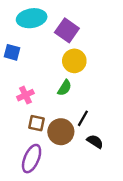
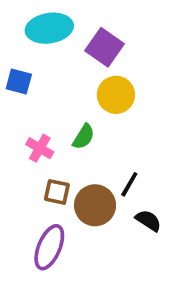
green semicircle: (65, 88) -> (84, 137), moved
pink cross: (25, 95) -> (40, 148), turned -35

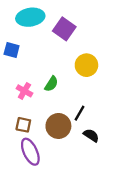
yellow circle: (116, 95) -> (86, 65), moved
brown square: (57, 192) -> (23, 125), moved
purple ellipse: (49, 247) -> (30, 152), turned -48

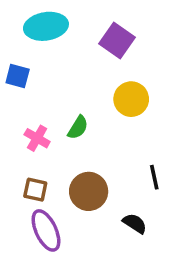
purple square: (64, 29) -> (117, 41), moved
black line: (79, 113) -> (154, 177), moved, turned -42
black semicircle: (91, 135) -> (135, 223), moved

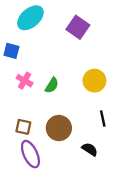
cyan ellipse: (46, 26) -> (30, 18), turned -32
yellow circle: (131, 99) -> (94, 81), moved
pink cross: (37, 138) -> (25, 81), moved

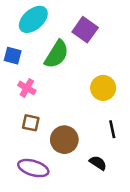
green semicircle: (52, 85) -> (57, 54), moved, size x1.6
brown square: (23, 127) -> (31, 123), moved
purple ellipse: (30, 154) -> (33, 168), turned -48

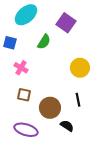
green semicircle: (57, 54) -> (44, 42), size x0.7
black line: (112, 129) -> (78, 100), moved
black semicircle: (98, 163) -> (67, 126), moved

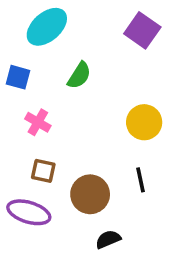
purple square: (66, 23) -> (142, 30), moved
black semicircle: (67, 126) -> (108, 239), moved, turned -56
purple ellipse: (26, 130) -> (29, 212), moved

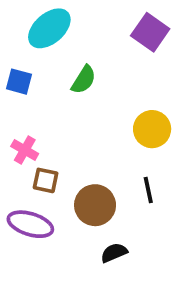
pink cross: (38, 122) -> (25, 150), moved

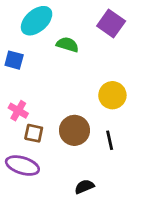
green semicircle: (84, 80) -> (67, 45), moved, turned -105
brown circle: (95, 205) -> (74, 130), moved

